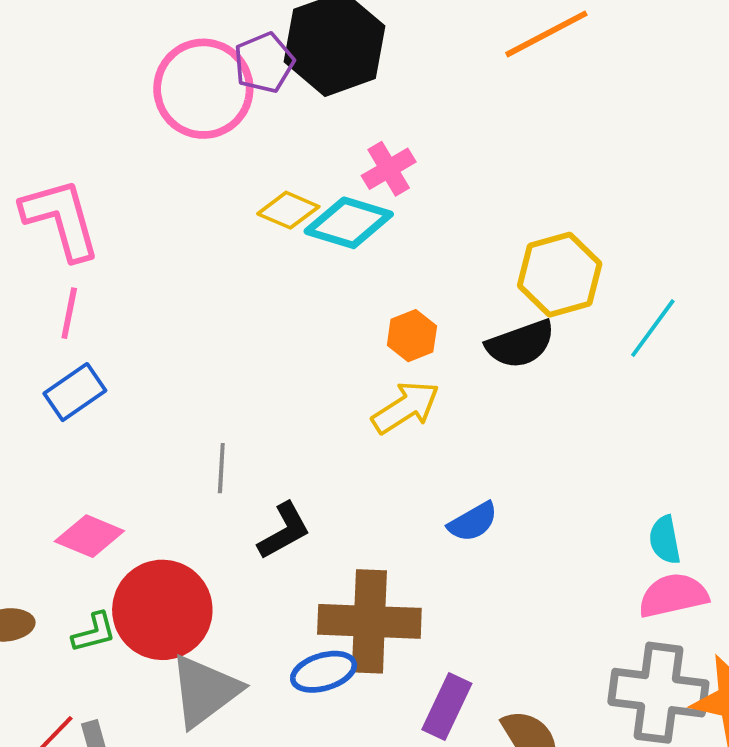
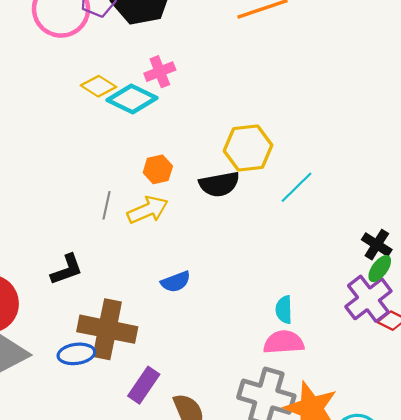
gray line: (221, 468) -> (107, 205), moved

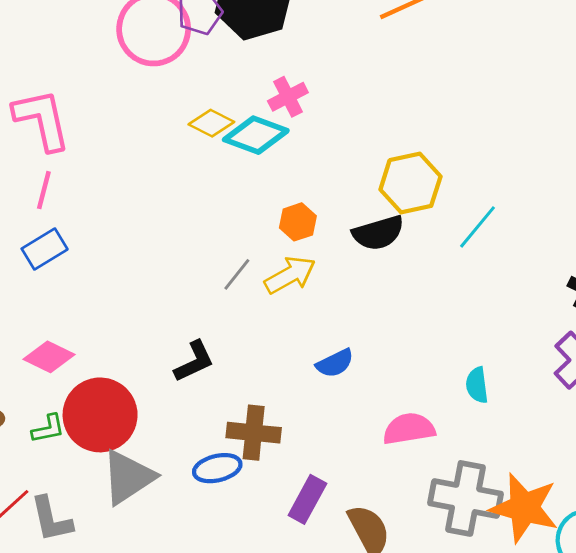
gray line: (107, 205) -> (237, 274), turned 32
brown cross: (107, 329) -> (254, 433), size x0.7
pink semicircle: (284, 342) -> (409, 429), moved

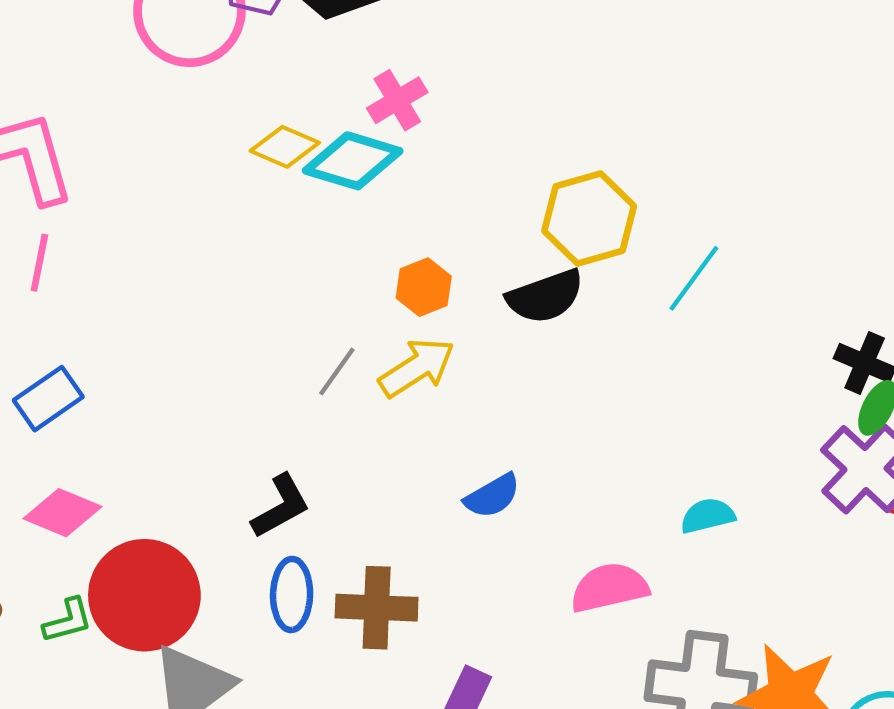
blue rectangle: (45, 249) -> (48, 399), moved
cyan semicircle: (477, 385) -> (708, 516), turned 87
blue ellipse: (217, 468) -> (292, 594), moved, turned -72

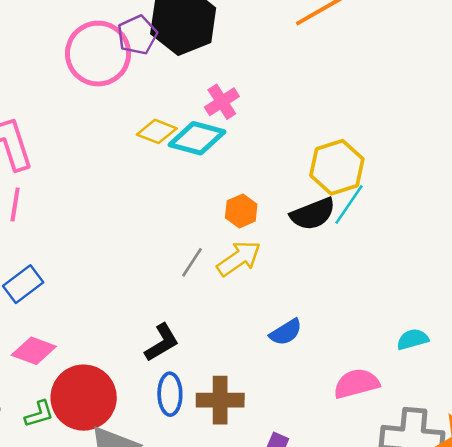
cyan line: (694, 278) -> (349, 204), moved

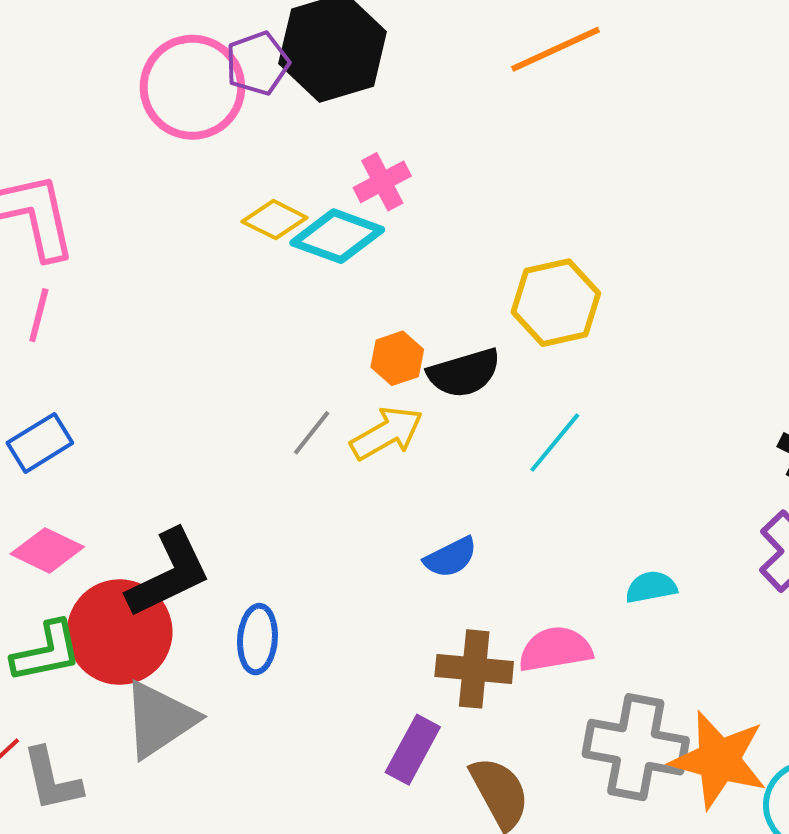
cyan line: (349, 204) -> (555, 442), moved
black semicircle: (313, 214) -> (464, 373), moved
black L-shape: (162, 343) -> (169, 574), moved, size x1.5
brown cross: (220, 400) -> (474, 669), moved
green L-shape: (39, 414) -> (47, 652), size x1.5

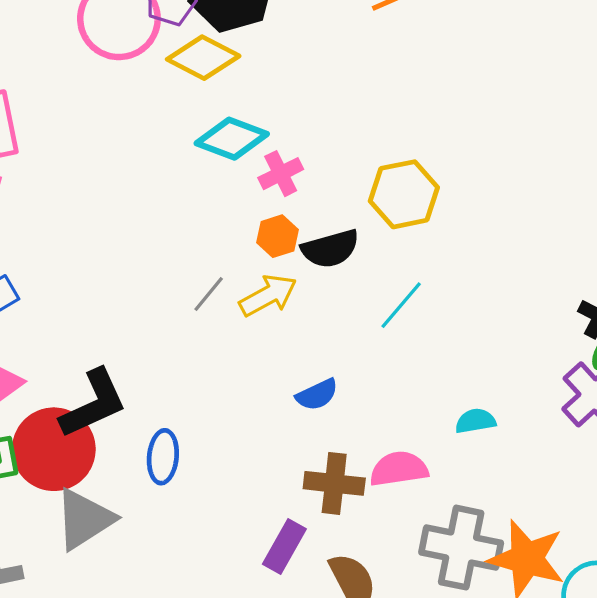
pink cross: (382, 182) -> (281, 174), moved
yellow diamond: (275, 220) -> (203, 58), moved, size x1.4

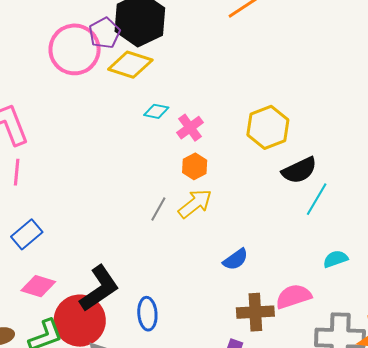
cyan diamond: (232, 139) -> (156, 111), size x0.6
black semicircle: (330, 249) -> (299, 170), moved
cyan line: (401, 305) -> (317, 199), moved

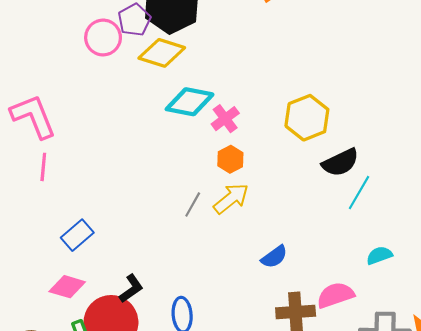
pink circle: (75, 49) -> (103, 38), size x0.7
cyan diamond: (156, 111) -> (190, 102), size x1.8
blue rectangle: (27, 234) -> (77, 235), moved
black L-shape: (99, 288) -> (131, 288), size x0.6

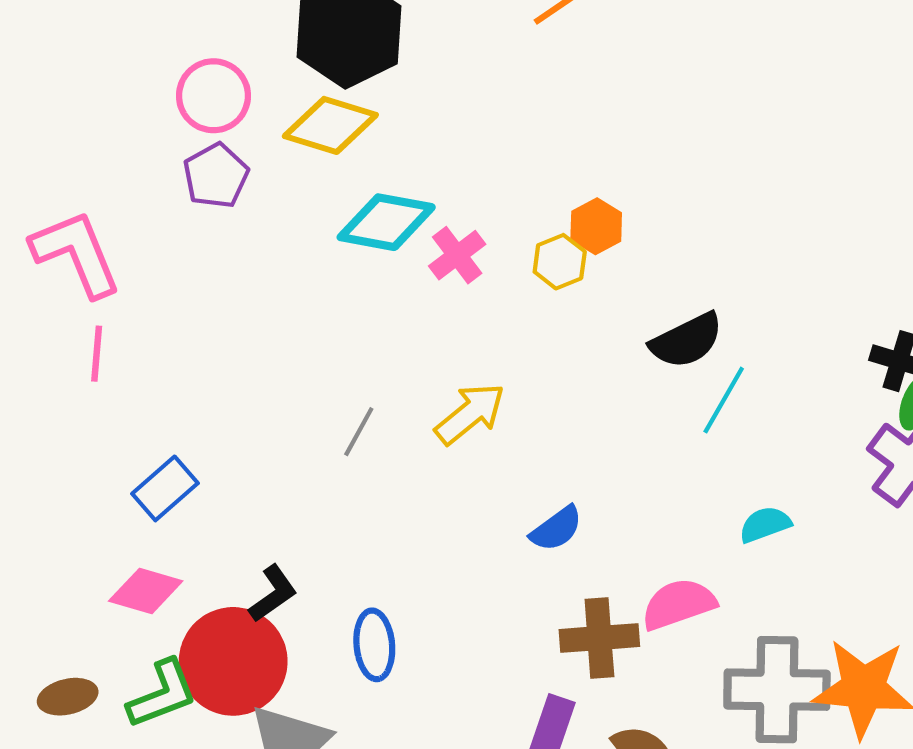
purple pentagon: (134, 20) -> (216, 176), moved
yellow hexagon: (307, 118) -> (560, 262), moved, size x0.6
orange hexagon: (230, 159) -> (596, 226), moved
gray line: (193, 204) -> (359, 432), moved

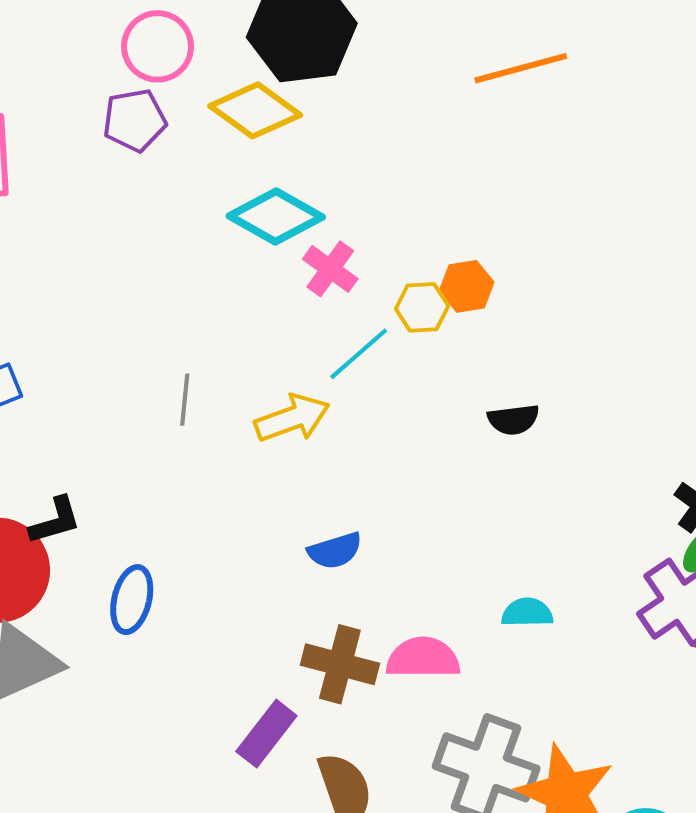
pink cross: (457, 255) -> (330, 269), turned -36
black semicircle: (687, 341) -> (513, 419), size x0.7
cyan line: (724, 400) -> (359, 354), moved
gray line: (359, 432) -> (185, 400), turned -42

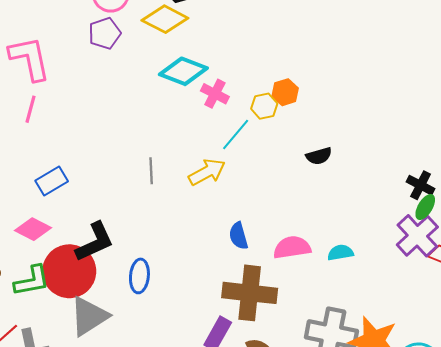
black L-shape: (55, 521) -> (95, 242), size x1.5
blue semicircle: (335, 551) -> (239, 236), turned 100
pink semicircle: (423, 658) -> (292, 247), moved
brown cross: (340, 664) -> (250, 293), size x1.4

